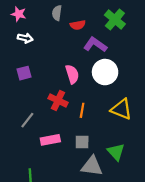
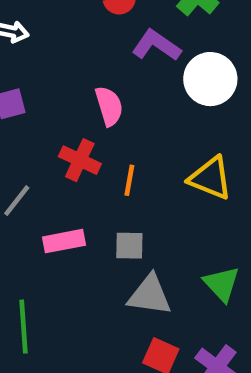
white circle: (105, 72) -> (210, 79), moved
green triangle: (116, 152) -> (222, 284), moved

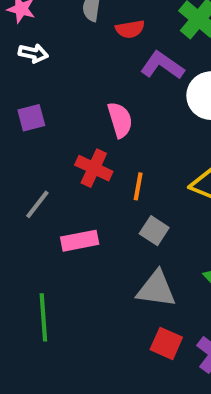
gray square: (129, 246) -> (154, 231), moved, turned 32

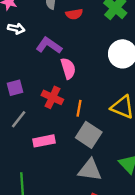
purple L-shape: (162, 65) -> (49, 45), moved
purple square: (31, 118) -> (15, 88), moved
gray square: (154, 231) -> (89, 135), size x1.5

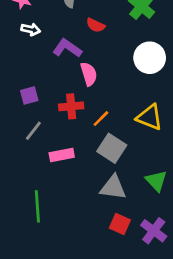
red semicircle: (74, 14) -> (96, 25), moved, turned 35
red cross: (52, 97) -> (71, 106), turned -30
orange line: (79, 108) -> (101, 119), turned 35

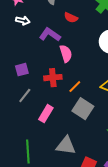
pink rectangle: (62, 155) -> (46, 114), turned -48
gray triangle: (113, 187) -> (66, 146), moved

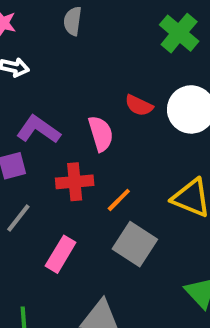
red semicircle: (71, 18) -> (139, 105), moved
purple L-shape: (50, 35) -> (38, 130), moved

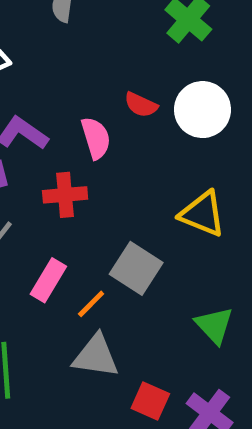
orange line: (119, 200) -> (91, 304), moved

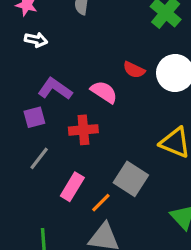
pink semicircle: (96, 138) -> (104, 92), turned -40

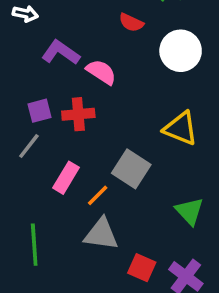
red semicircle: (134, 70) -> (131, 23), moved
purple L-shape: (55, 89) -> (61, 53), moved
purple square: (34, 117) -> (40, 111), moved

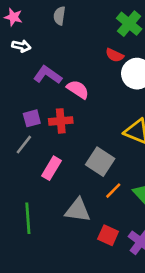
red semicircle: (131, 23) -> (115, 55), moved
orange line: (98, 195) -> (113, 191), moved

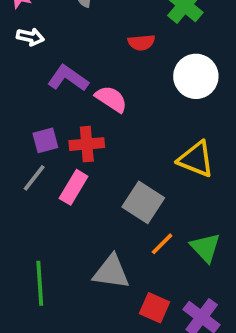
red semicircle: (115, 55) -> (141, 42), moved, turned -30
pink rectangle: (52, 168) -> (74, 187), moved

